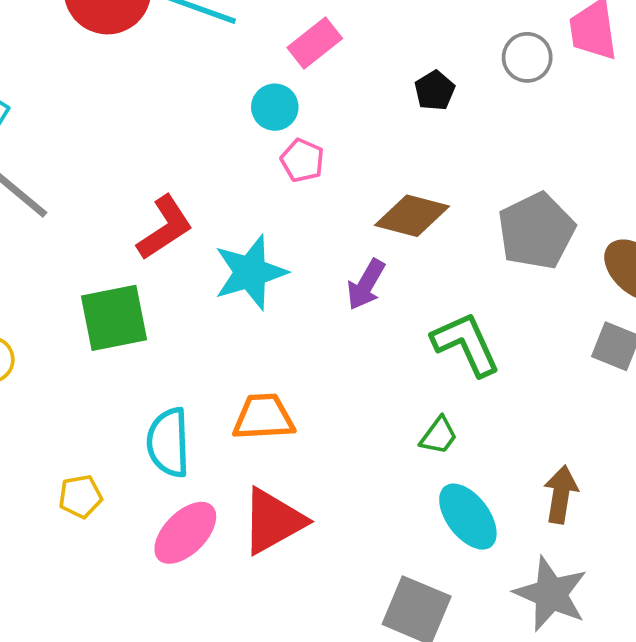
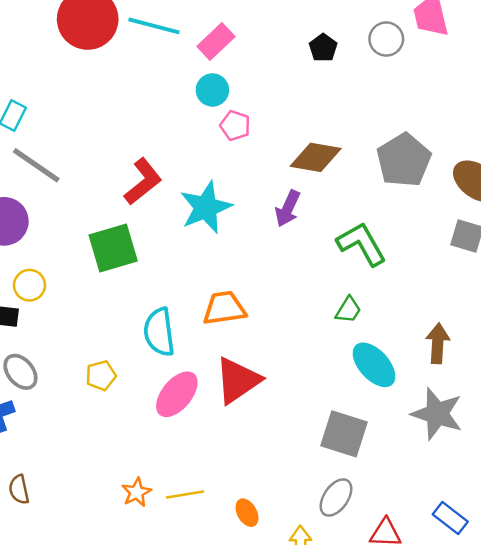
pink rectangle: (315, 43) -> (216, 42), moved
black pentagon: (435, 91) -> (323, 48), moved

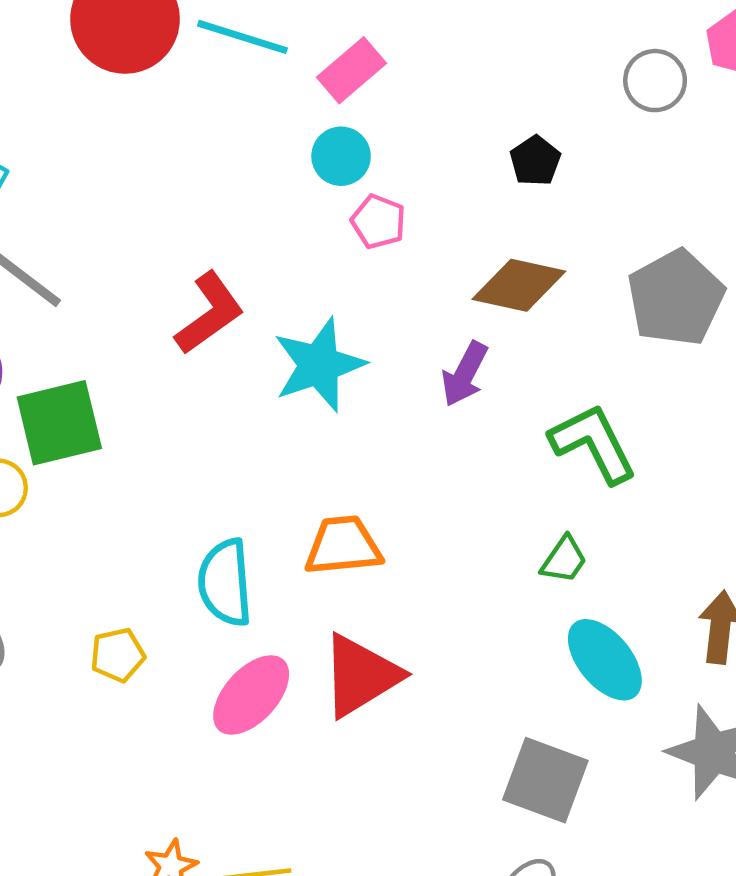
black pentagon: (323, 48) -> (535, 161), moved
green square: (113, 248) -> (59, 423), moved

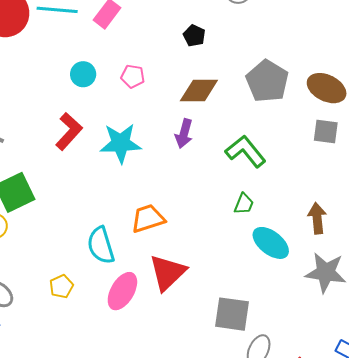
cyan circle: (341, 156) -> (83, 74), moved
cyan star: (319, 365) -> (121, 143), turned 30
gray square: (545, 780) -> (232, 314), moved

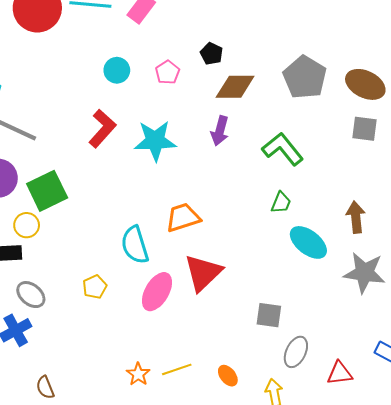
black pentagon: (194, 36) -> (211, 54), moved
pink pentagon: (133, 76) -> (167, 72), turned 30
gray square: (232, 314) -> (269, 315), size x0.7

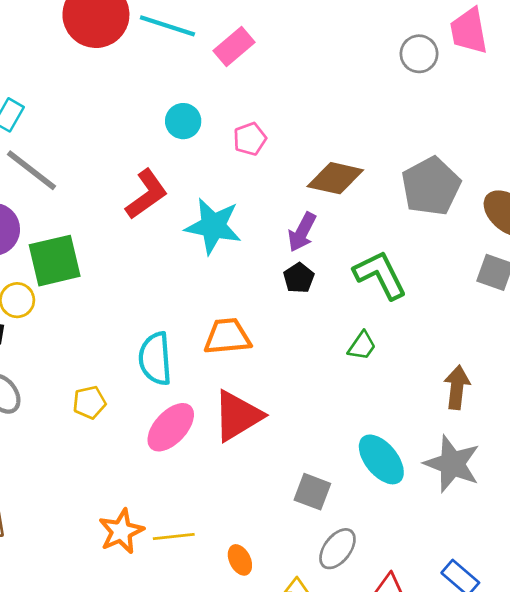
black pentagon: (211, 54) -> (299, 278), moved
cyan ellipse: (308, 242) -> (381, 459), moved
orange star: (138, 374) -> (121, 531), size x1.4

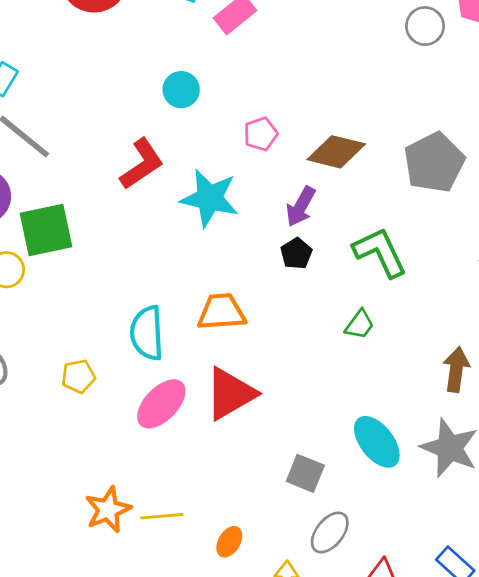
pink pentagon: (250, 139) -> (261, 134), moved
orange ellipse: (240, 560) -> (229, 542), turned 56

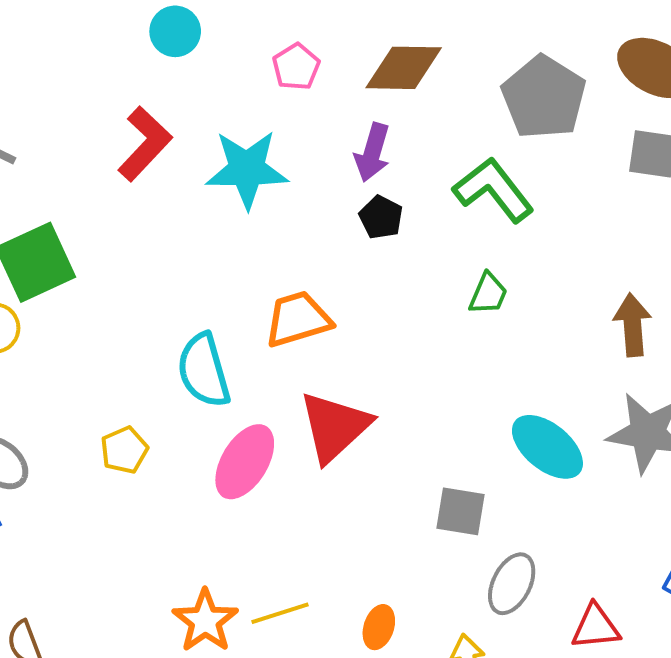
gray pentagon: (434, 162) -> (544, 97), moved

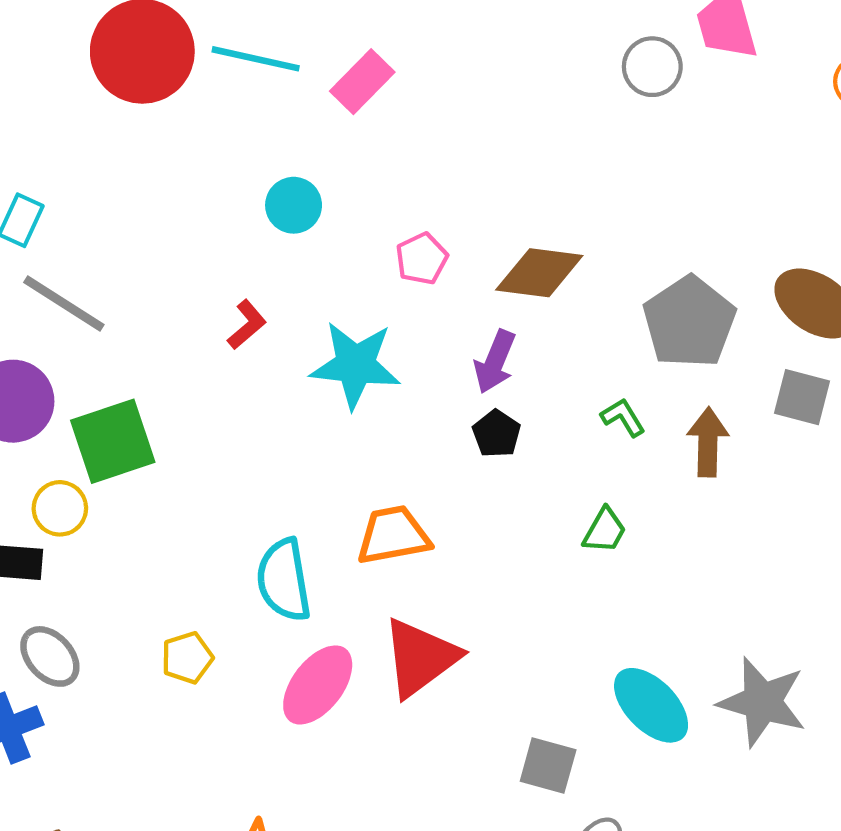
red L-shape: (145, 144) -> (247, 325), size x0.6
green L-shape: (494, 190) -> (623, 417), size x0.5
brown arrow: (633, 325) -> (708, 442), moved

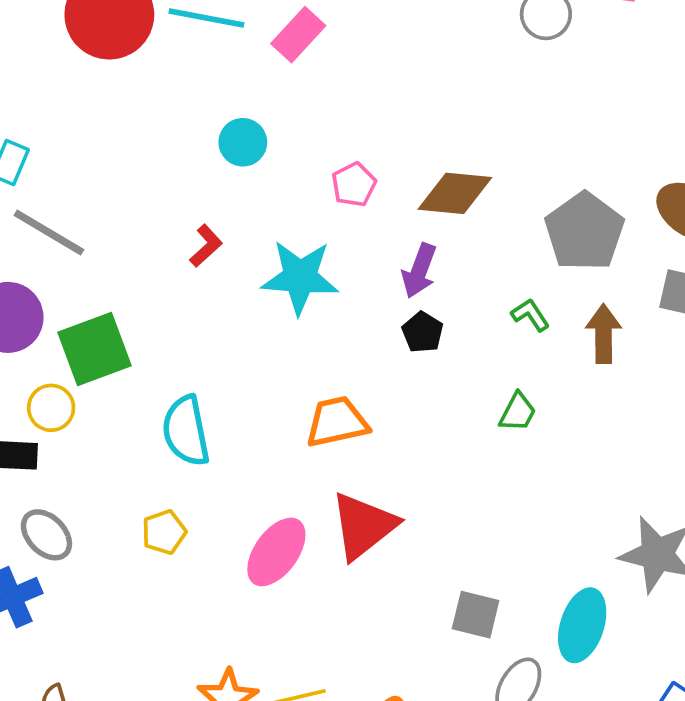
cyan semicircle: (284, 580) -> (186, 431), moved
cyan ellipse: (651, 705) -> (582, 625), moved, turned 64

